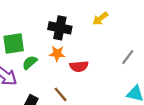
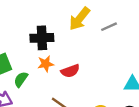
yellow arrow: (100, 19) -> (80, 19), size x1.5
gray line: (128, 57) -> (109, 27), moved, turned 42

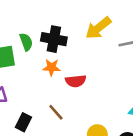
green semicircle: (21, 79) -> (26, 42), moved, turned 112

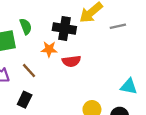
black cross: (54, 39) -> (64, 28), moved
brown line: (56, 112) -> (29, 71), moved

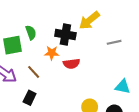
gray line: (118, 26) -> (114, 42), moved

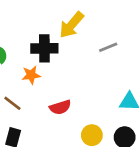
red semicircle: (71, 64) -> (60, 107), moved

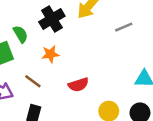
black cross: (44, 48) -> (52, 19), moved, turned -30

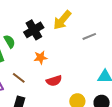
orange star: (50, 54) -> (41, 58), moved

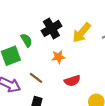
yellow arrow: (62, 20) -> (82, 33), moved

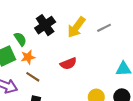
orange star: (58, 57) -> (28, 57), moved
red semicircle: (72, 81) -> (68, 64), moved

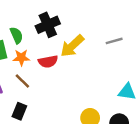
yellow arrow: (76, 27) -> (72, 46), moved
red semicircle: (68, 64) -> (48, 62), moved

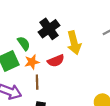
yellow arrow: (72, 46) -> (74, 43), turned -50
brown line: (22, 81) -> (37, 82), turned 56

